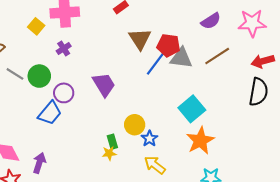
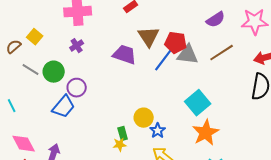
yellow square: (36, 26) -> (35, 37), moved
purple trapezoid: (104, 84) -> (125, 55), moved, turned -40

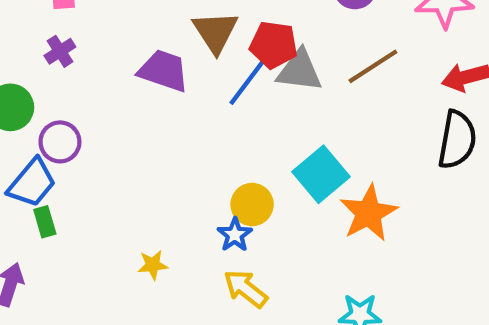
yellow circle: (144, 118) -> (252, 205), moved
orange star: (206, 133) -> (369, 213), moved
green rectangle: (123, 134) -> (45, 222), moved

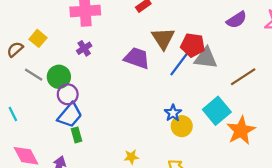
brown line: (373, 66) -> (243, 77), moved
purple circle: (60, 142) -> (68, 94), moved
blue star: (235, 235) -> (173, 113), moved

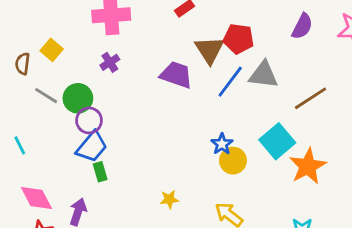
purple semicircle: (237, 20) -> (302, 26), turned -30
red pentagon: (193, 45) -> (239, 39), moved
brown semicircle: (15, 49) -> (23, 64), turned -42

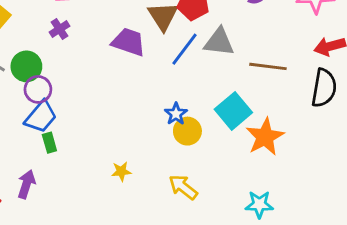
brown line: (311, 98) -> (268, 66), turned 40

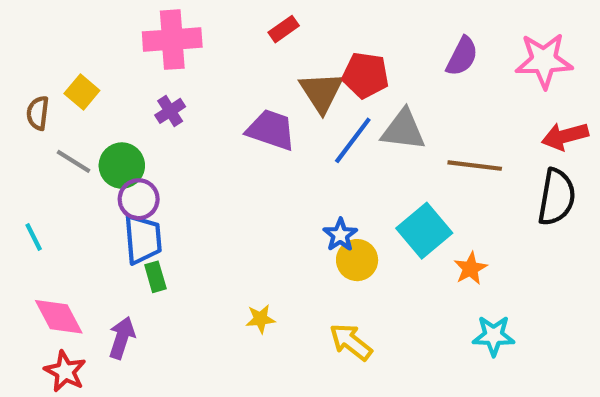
blue trapezoid: (41, 117) -> (143, 239), turned -45
orange star: (265, 137) -> (470, 268), size x0.6
cyan star: (259, 204) -> (494, 336), moved

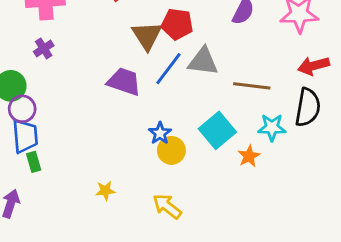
purple trapezoid: (271, 130) -> (124, 82), moved
cyan star: (494, 336) -> (272, 127), moved

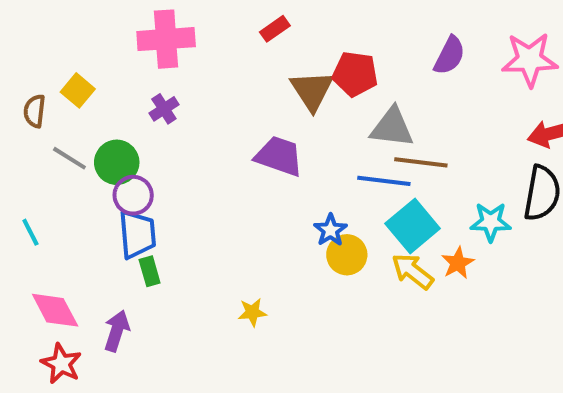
blue line: (169, 69) -> (384, 181), moved, turned 60
brown line: (252, 86) -> (421, 162), moved
yellow arrow: (167, 206) -> (413, 271), moved

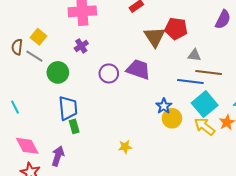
gray triangle: (392, 127) -> (194, 55), size x0.6
gray line: (69, 158) -> (34, 56), moved
purple circle: (133, 195) -> (109, 73), moved

